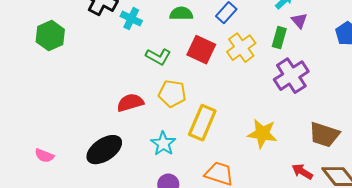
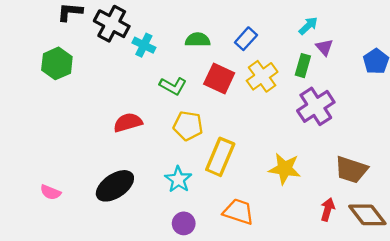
red semicircle: (130, 103) -> (128, 122), moved
red arrow: (302, 172) -> (328, 209), turned 75

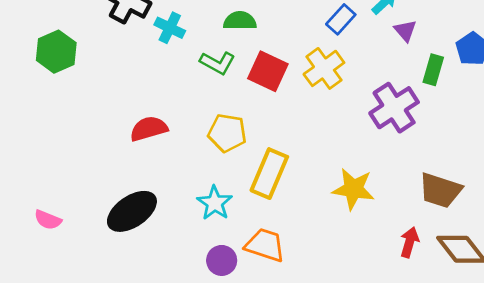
blue rectangle: (246, 39) -> (341, 19), moved
green rectangle: (303, 66) -> (433, 70), moved
green L-shape: (173, 86) -> (217, 63), moved
orange trapezoid: (238, 212) -> (265, 245), moved

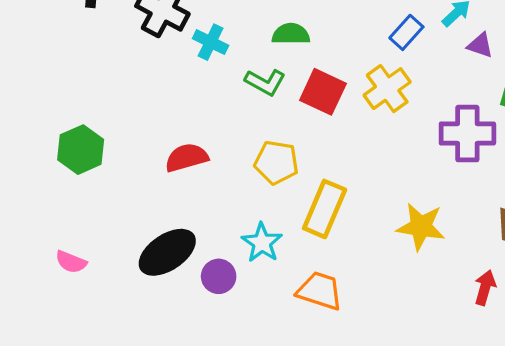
purple triangle: (405, 31) -> (480, 45), turned -30
green hexagon: (56, 52) -> (81, 150), moved
purple cross: (394, 108) -> (467, 134), turned 33
purple circle: (222, 260) -> (219, 276), moved

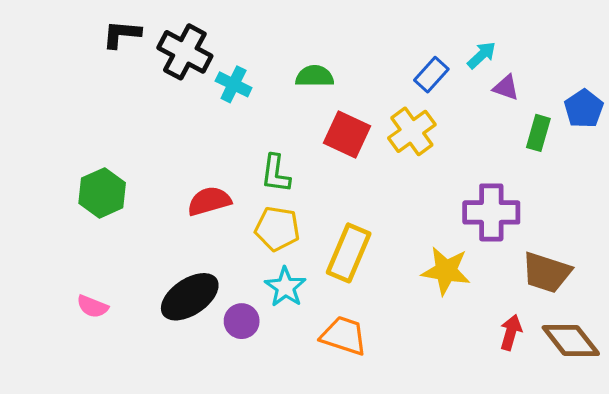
green L-shape: (265, 82) -> (276, 174), moved, turned 69
purple cross: (467, 134) -> (491, 212), moved
yellow pentagon: (276, 162) -> (277, 229), moved

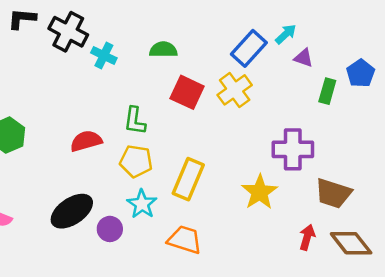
blue rectangle: (431, 75) -> (249, 48), size x1.4
yellow star: (446, 271) -> (260, 192), turned 30

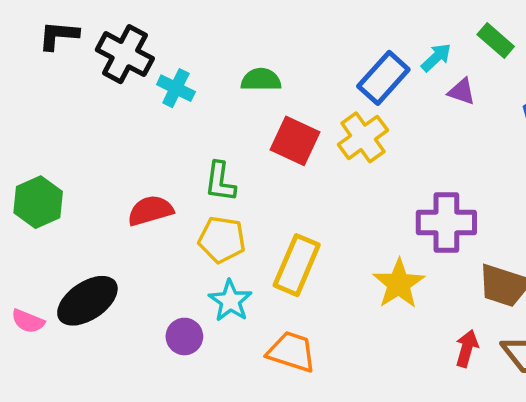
green rectangle: (327, 91) -> (496, 40), moved, turned -65
black ellipse: (72, 211) -> (87, 301), moved

